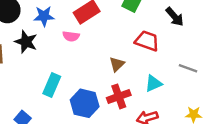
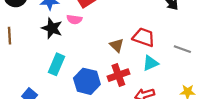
red trapezoid: (147, 41) -> (144, 37), moved
black star: (26, 42) -> (52, 28), moved
brown triangle: (117, 64) -> (117, 45), turned -32

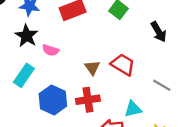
pink semicircle: (74, 19) -> (50, 50), moved
cyan triangle: (151, 63) -> (133, 109), moved

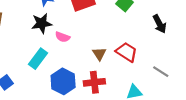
black star: (27, 36) -> (42, 23), turned 30

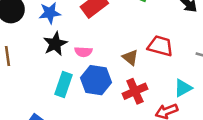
blue hexagon: (63, 81) -> (96, 80), moved

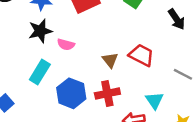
blue hexagon: (96, 80) -> (71, 93), moved
cyan triangle: (183, 88) -> (154, 100), turned -48

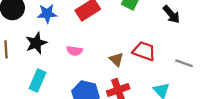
black star: (40, 31) -> (36, 43), moved
cyan rectangle: (40, 72) -> (37, 81), moved

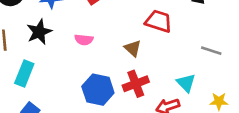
red trapezoid: (144, 51) -> (159, 21), moved
cyan rectangle: (37, 81) -> (24, 74), moved

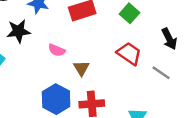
brown triangle: (133, 48) -> (81, 68), moved
gray line: (211, 51) -> (161, 73), moved

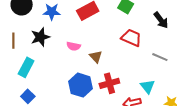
gray line: (161, 73) -> (160, 57), moved

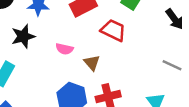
red trapezoid: (131, 38) -> (113, 30), moved

